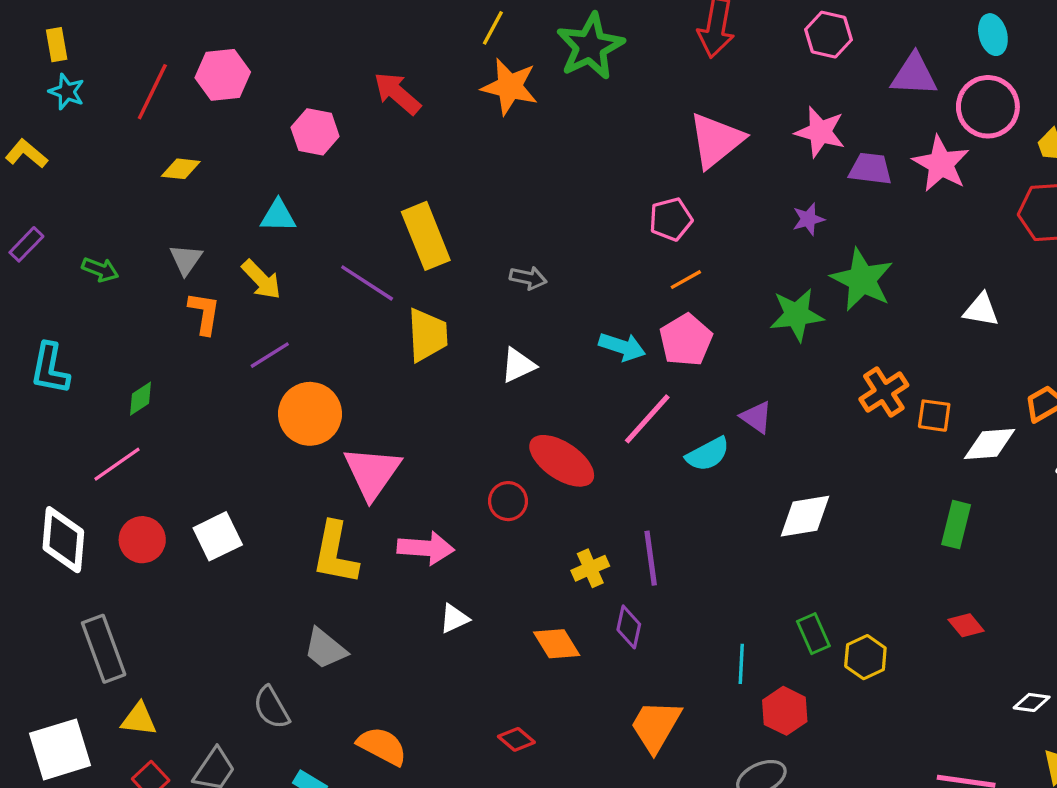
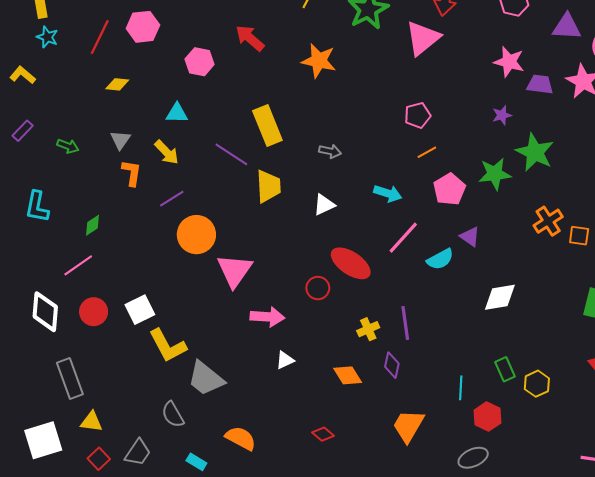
orange star: (510, 87) -> (319, 61), moved
pink triangle: (716, 140) -> (423, 38), moved
pink pentagon: (686, 340) -> (449, 189), moved
yellow L-shape: (335, 553) -> (168, 346), moved, turned -39
gray trapezoid: (325, 649) -> (206, 379), size x1.4

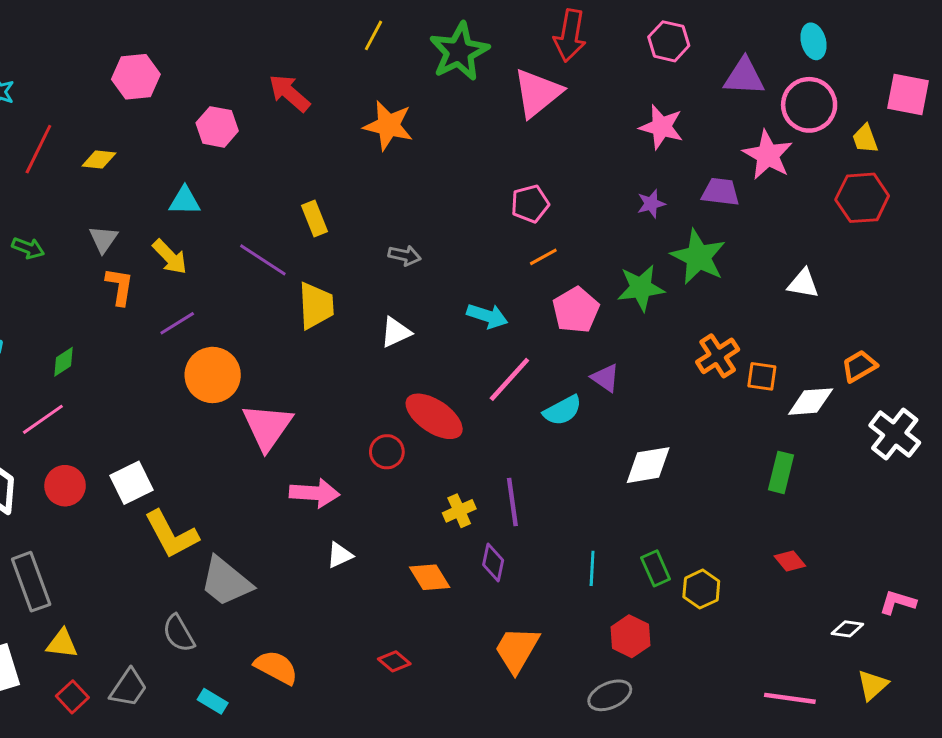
red line: (100, 37) -> (38, 149), moved
purple trapezoid: (540, 84) -> (720, 192), moved
yellow rectangle: (267, 126) -> (315, 218), size x0.6
cyan line: (461, 388) -> (592, 568), moved

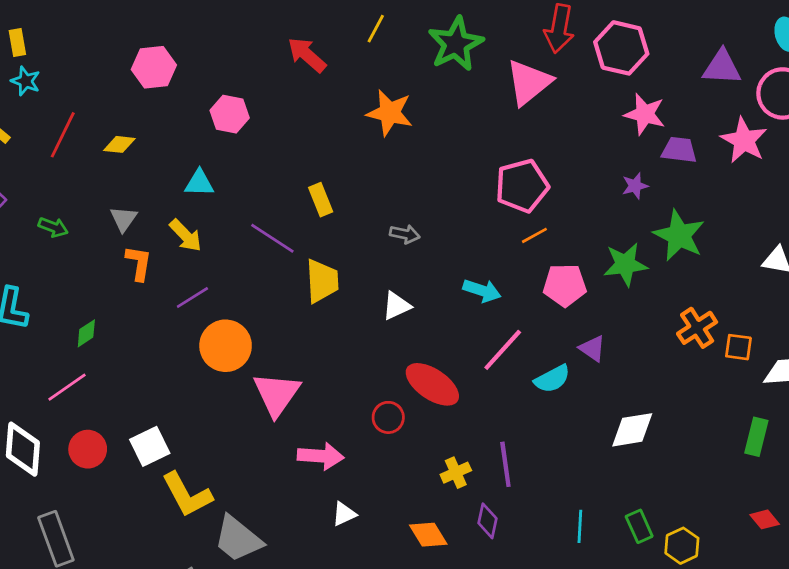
pink hexagon: (669, 41) -> (621, 48), moved, size x1.4
red arrow: (289, 93) -> (307, 55), moved
purple trapezoid: (720, 192) -> (679, 150), moved
pink pentagon: (530, 204) -> (522, 186), size x1.5
pink pentagon: (576, 310) -> (565, 285), turned 30

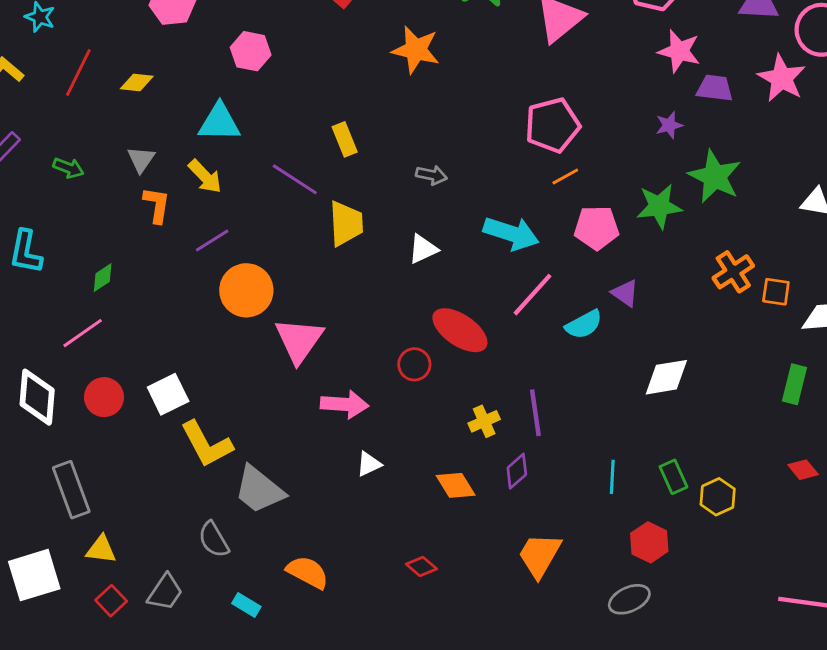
cyan triangle: (199, 183) -> (219, 122), size x1.4
cyan arrow: (482, 291) -> (511, 233), size x1.4
purple diamond: (487, 521) -> (517, 471), turned 36

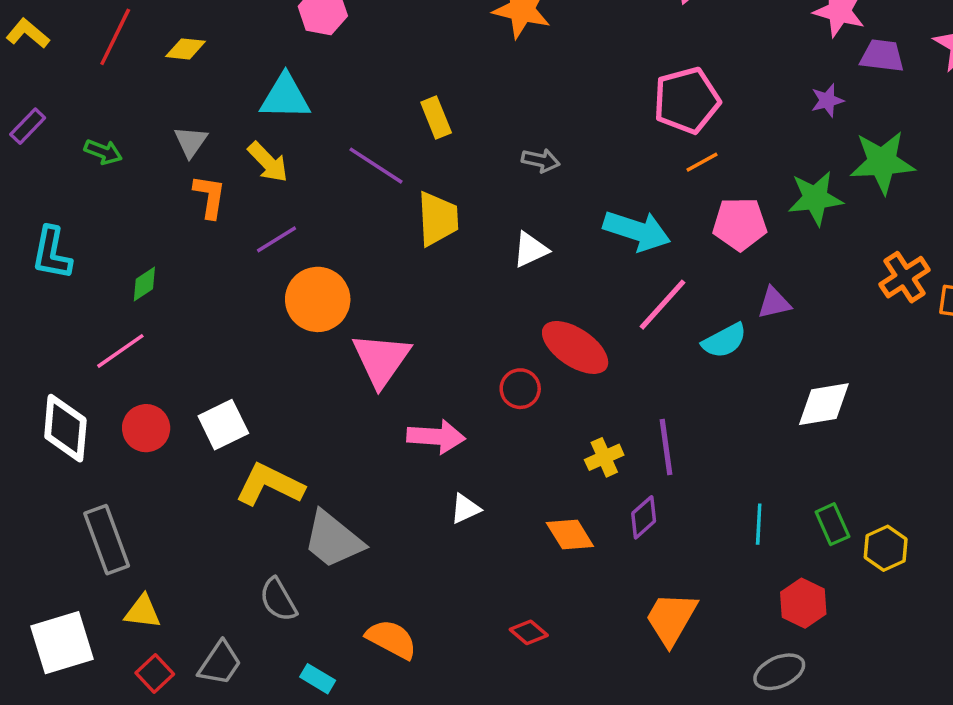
green star: (715, 176) -> (882, 162), turned -30
purple triangle: (625, 293) -> (774, 303), turned -48
yellow L-shape: (206, 444) -> (270, 485), turned 144

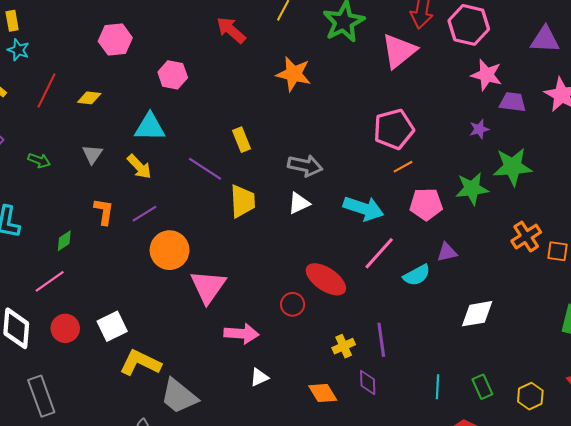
gray arrow: (541, 160) -> (305, 166), size x1.5
orange L-shape: (210, 196) -> (104, 212), moved
white triangle: (530, 250) -> (299, 203), moved
purple diamond: (644, 517) -> (368, 383), turned -50
yellow hexagon: (886, 548) -> (530, 396), moved

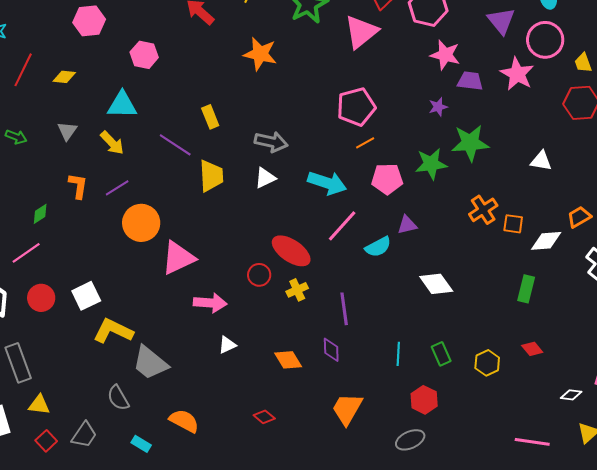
purple triangle: (545, 39) -> (501, 21), turned 48
pink triangle: (208, 287) -> (178, 258), turned 30
white diamond: (477, 314) -> (436, 284), turned 64
yellow cross: (344, 346) -> (297, 290), moved

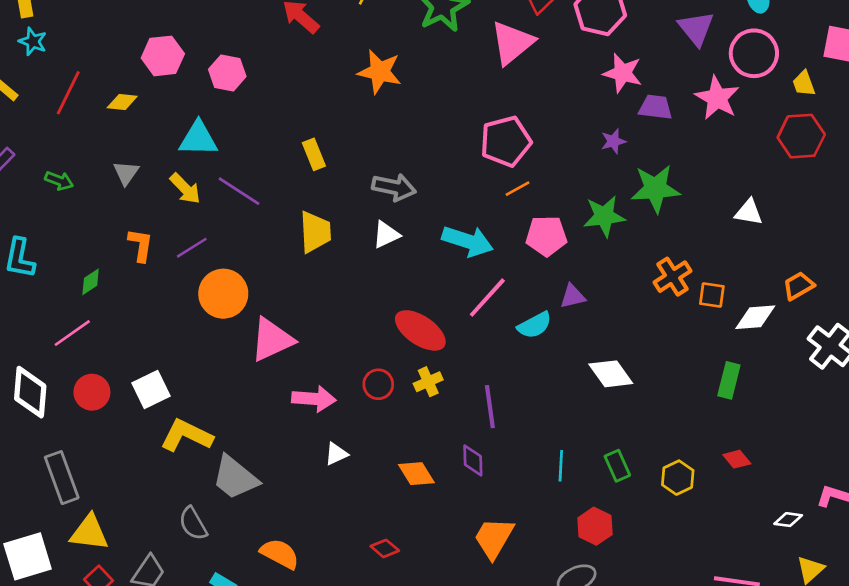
pink hexagon: (89, 21) -> (163, 56), moved
purple line: (175, 145) -> (239, 191), moved
red circle: (259, 275) -> (378, 384), moved
yellow triangle: (39, 405) -> (89, 533), size x1.4

